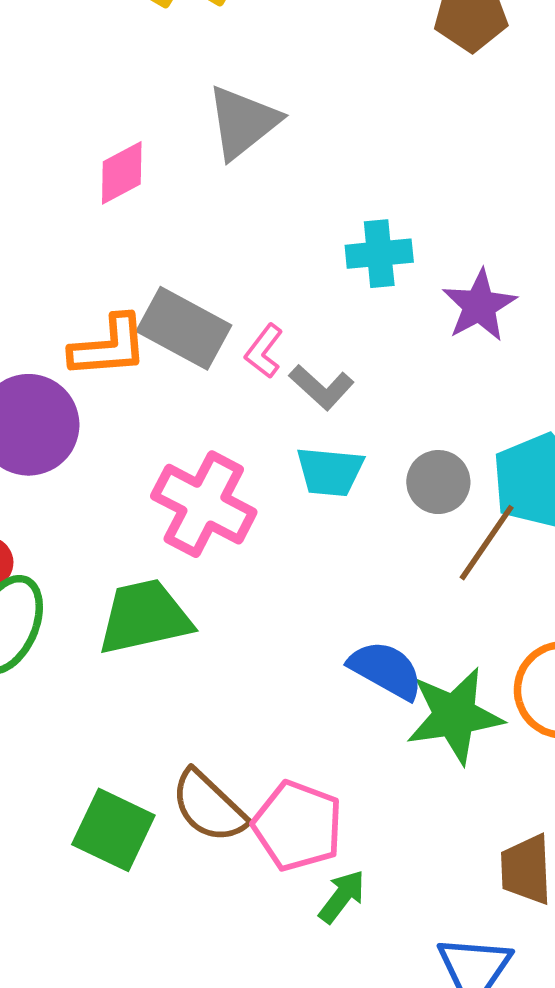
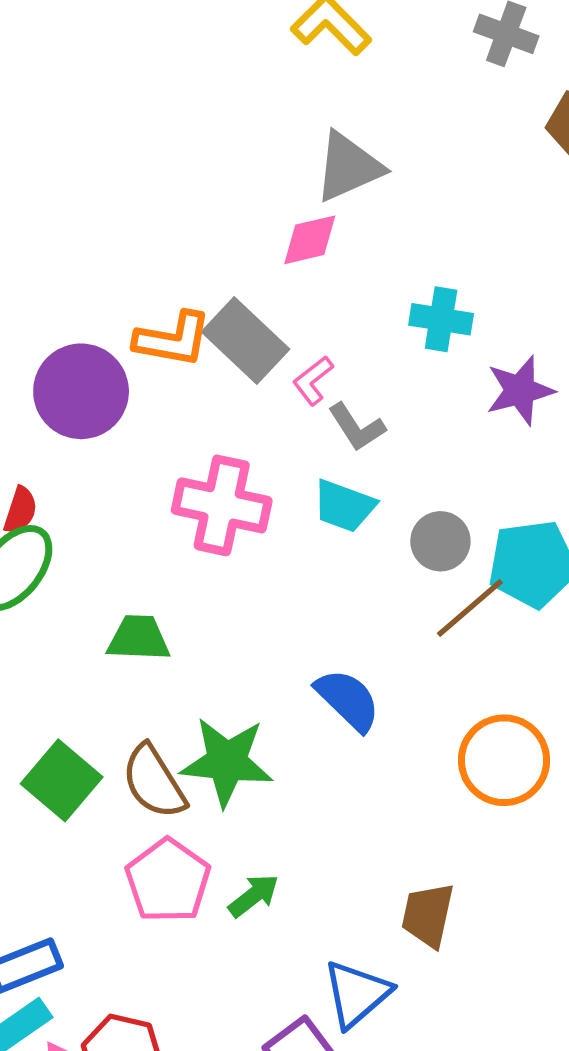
pink diamond: (122, 173) -> (310, 240), moved
pink cross: (204, 504) -> (222, 505), turned -30
green trapezoid: (145, 617) -> (138, 638), moved, size x0.7
green star: (455, 716) -> (227, 762), moved
pink pentagon: (298, 826) -> (168, 881), moved

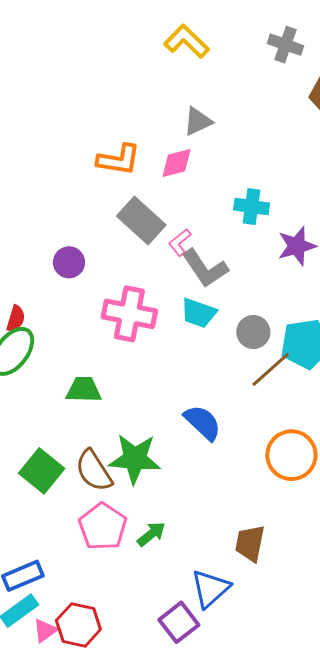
gray triangle: (348, 167) -> (198, 121), size x0.7
orange L-shape: (173, 339) -> (119, 160), moved
purple circle: (81, 391) -> (69, 262), moved, size x0.6
gray L-shape: (357, 427) -> (205, 268), size x1.4

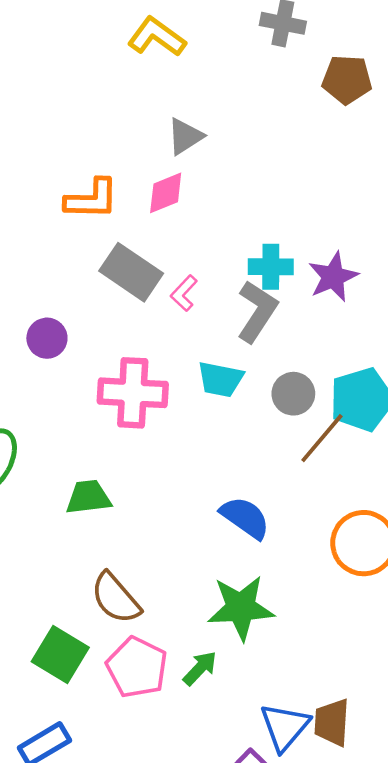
cyan cross: (252, 207) -> (271, 267), moved
gray L-shape: (205, 268) -> (257, 311), moved, turned -105
green star: (135, 459) -> (241, 608), moved
green square: (42, 471) -> (60, 654), moved
brown trapezoid: (250, 543) -> (332, 722), moved

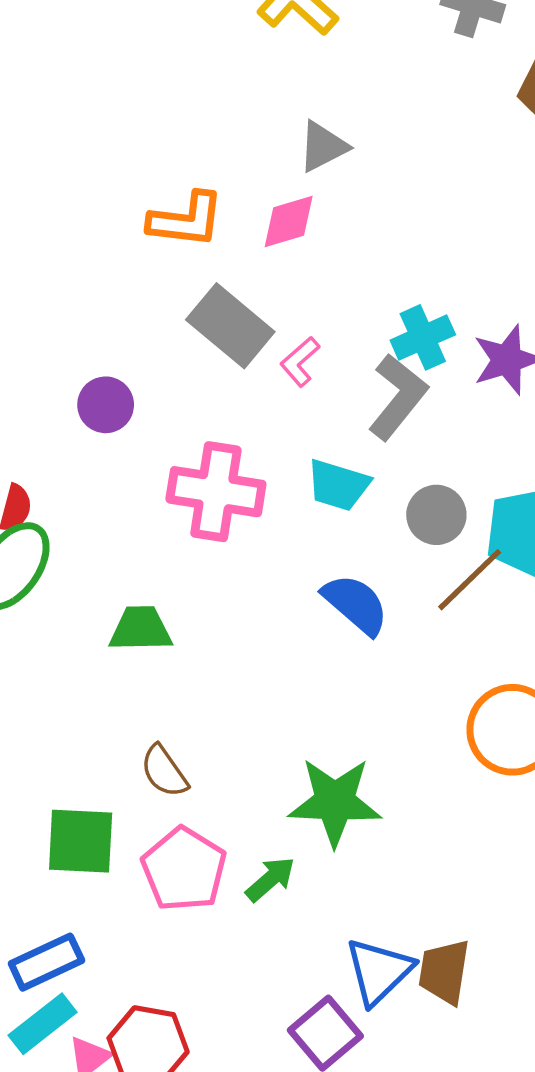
cyan cross: (271, 267) -> (423, 337), turned -30
blue semicircle: (245, 518) -> (356, 604), moved
brown semicircle: (116, 598) -> (164, 771), size x0.7
green square: (60, 654) -> (81, 841), turned -34

